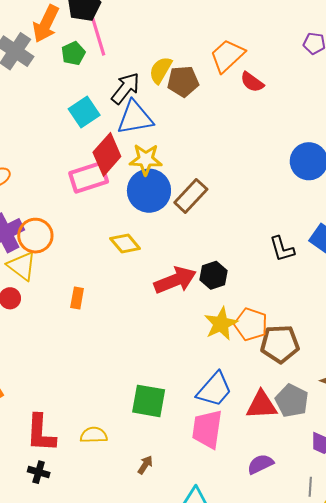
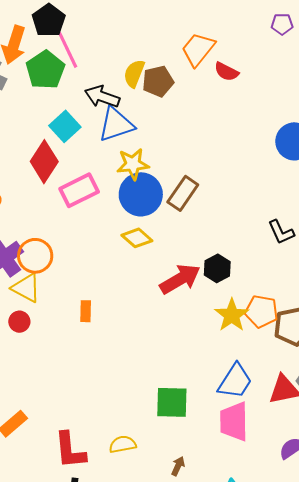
green pentagon: (73, 53) -> (45, 70), size x1.6
black arrow: (125, 88) -> (102, 97), turned -100
red diamond: (107, 154) -> (44, 162), moved
yellow diamond: (125, 243) -> (137, 238), moved

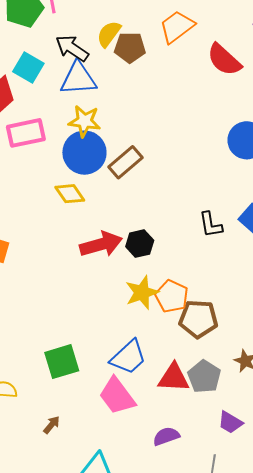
red semicircle: (226, 72) -> (224, 60), moved, size x1.5
cyan square: (65, 126) -> (28, 67), turned -32
green square: (172, 402) -> (62, 362), turned -33
pink trapezoid: (234, 422) -> (117, 396), turned -51

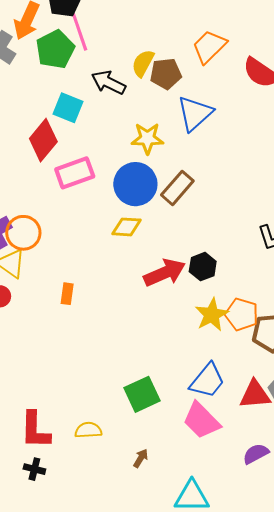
blue triangle: (78, 79) -> (195, 113), moved, turned -30
yellow star: (85, 121) -> (147, 138), moved
yellow diamond: (70, 194) -> (127, 227), turned -44

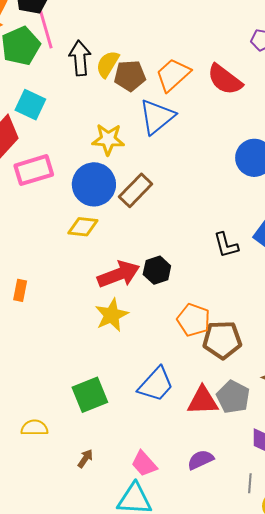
orange trapezoid: (209, 47) -> (173, 75), moved
black arrow: (109, 83) -> (80, 58), moved, turned 56
yellow star: (212, 315) -> (112, 315), moved
pink trapezoid: (201, 421) -> (144, 464), moved, size x0.7

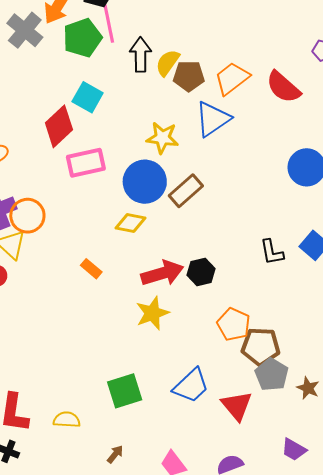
orange rectangle: (20, 290) -> (91, 269), moved, turned -65
gray pentagon: (233, 397) -> (272, 374), moved
red triangle: (203, 401) -> (237, 406), turned 48

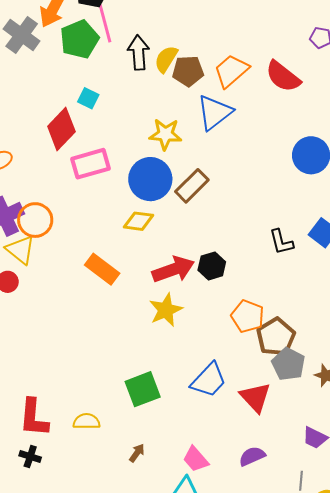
cyan square: (88, 97) -> (88, 98), size x0.7
orange rectangle: (91, 269) -> (102, 269), size x1.6
brown pentagon: (261, 347) -> (276, 337), turned -30

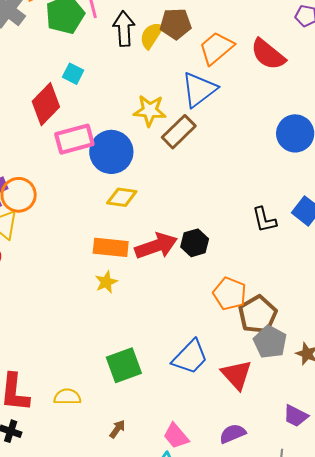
brown pentagon: (188, 71) -> (176, 24), moved
blue circle: (150, 179) -> (111, 152), moved
brown rectangle: (192, 186) -> (179, 132), moved
orange rectangle: (102, 269) -> (111, 247), moved, turned -32
yellow star: (166, 310) -> (106, 282), moved, size x0.7

